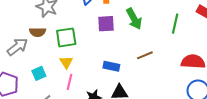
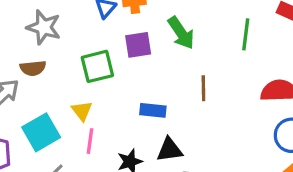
green square: (66, 37) -> (97, 66), moved
brown line: (145, 55) -> (203, 88), turned -63
cyan square: (39, 73) -> (41, 132), size x1.6

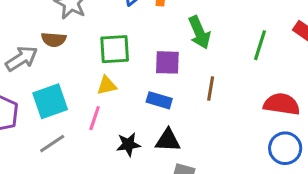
purple square: (138, 45) -> (167, 62), moved
yellow triangle: (82, 111) -> (107, 85), moved, turned 45

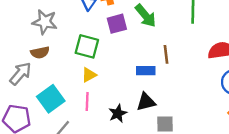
green square: (115, 49) -> (87, 46), turned 35
purple square: (167, 62) -> (117, 24), moved
blue rectangle: (159, 100) -> (146, 71), moved

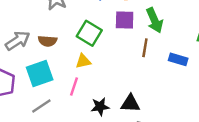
brown semicircle: (40, 53) -> (48, 41), moved
brown line: (166, 54) -> (145, 48), moved
blue rectangle: (146, 71) -> (178, 59), moved

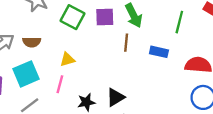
green square: (89, 33) -> (73, 17), moved
black triangle: (130, 103) -> (115, 97), turned -30

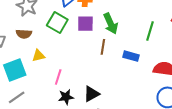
brown semicircle: (32, 42) -> (24, 34), moved
yellow triangle: (67, 59) -> (38, 56), moved
pink line: (60, 84) -> (58, 77), moved

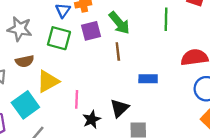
yellow triangle: (38, 56) -> (48, 81), size x1.5
blue rectangle: (131, 56) -> (148, 79), moved

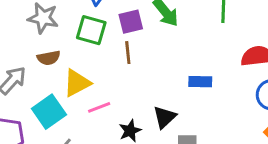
brown line: (118, 52) -> (128, 53), moved
pink line: (77, 99) -> (99, 107), moved, turned 66

